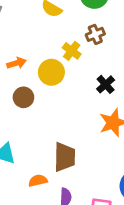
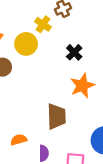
brown trapezoid: (65, 157) -> (56, 116), moved

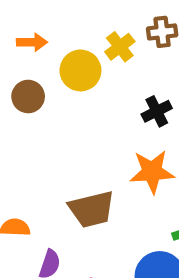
brown trapezoid: (56, 116) -> (92, 209), turned 60

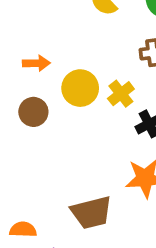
yellow cross: (120, 47) -> (121, 94), moved

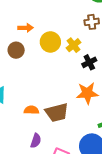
brown circle: (33, 112) -> (16, 50), moved
orange semicircle: (23, 230) -> (31, 110), moved

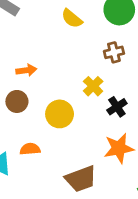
yellow circle: (50, 42) -> (60, 114), moved
orange semicircle: (31, 110) -> (30, 149), moved

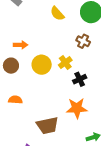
brown cross: (114, 52) -> (83, 41), turned 32
yellow circle: (60, 114) -> (42, 65), moved

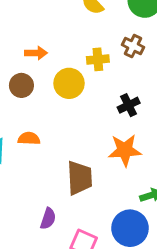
yellow cross: (65, 63) -> (98, 59), moved, turned 32
brown trapezoid: (47, 125) -> (80, 178), turned -80

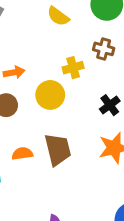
brown trapezoid: (80, 178) -> (58, 150), moved

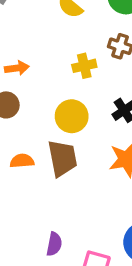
yellow circle: (50, 95) -> (72, 116), moved

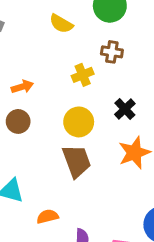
orange semicircle: (22, 161) -> (47, 216), moved

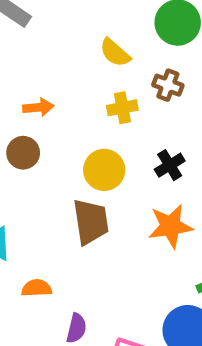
yellow semicircle: (61, 24) -> (115, 53), moved

